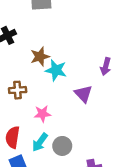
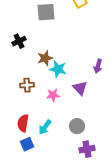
pink star: (42, 114) -> (53, 95), moved
gray circle: (62, 146) -> (77, 126), moved

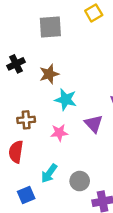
brown star: (45, 58) -> (49, 74), moved
red semicircle: (23, 123) -> (16, 152), moved
gray circle: (77, 126) -> (80, 181), moved

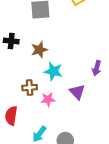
black cross: (16, 64) -> (11, 41), turned 32
brown cross: (26, 120) -> (30, 88), moved

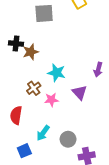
brown star: (39, 50) -> (31, 52), moved
brown cross: (30, 88) -> (34, 88), turned -32

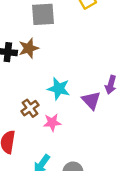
brown star: (31, 52) -> (29, 48), moved
purple triangle: (79, 92) -> (91, 100), moved

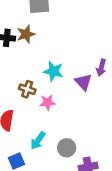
brown cross: (30, 108) -> (27, 89), turned -35

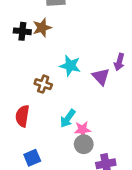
pink star: (47, 102) -> (82, 129), moved
cyan arrow: (38, 141) -> (68, 118), moved

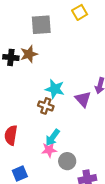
brown cross: (43, 84) -> (46, 106), moved
pink star: (82, 129) -> (49, 150), moved

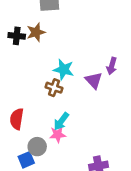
gray circle: (67, 161) -> (37, 147), moved

